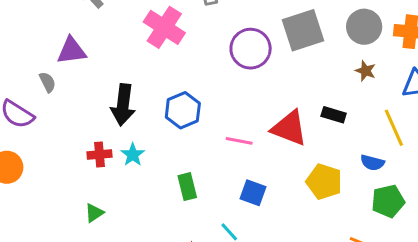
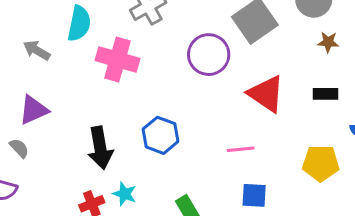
black rectangle: (334, 115) -> (325, 94), moved
red triangle: (289, 128) -> (266, 94), moved, turned 30
pink line: (239, 141) -> (241, 149), moved

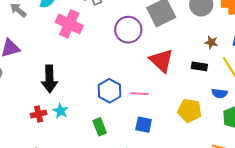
brown star: (328, 42) -> (211, 42), moved
blue hexagon: (161, 135) -> (109, 91), moved

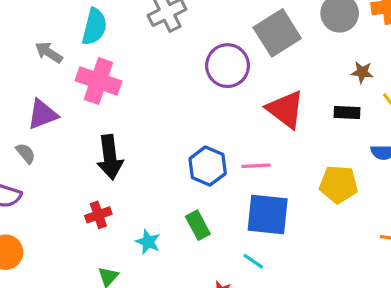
pink cross: (69, 24) -> (99, 81), moved
cyan star: (61, 111) -> (148, 242), moved
blue square: (144, 125) -> (268, 214), size x1.6

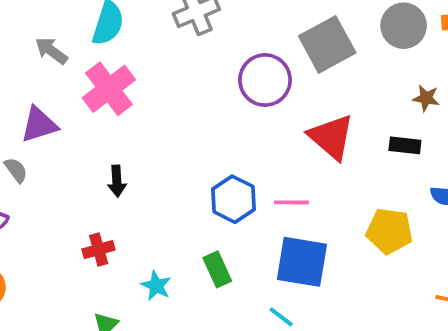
pink cross: (99, 81) -> (109, 89), turned 30
black arrow: (110, 157) -> (117, 181), size x0.6

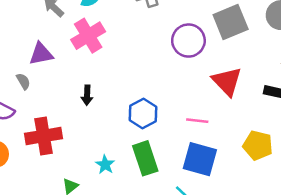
blue hexagon: (234, 199) -> (143, 114), moved
red cross: (99, 249) -> (44, 136), moved, size x1.8
green rectangle: (217, 269) -> (145, 158), size x1.5

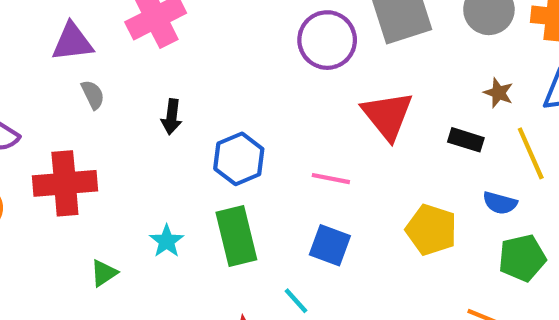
gray semicircle: (23, 81) -> (93, 95), moved
black arrow: (87, 95) -> (172, 117), moved
blue square: (200, 159) -> (330, 245), size x0.7

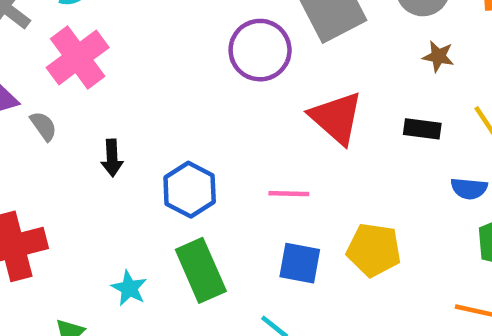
brown star: (499, 93) -> (438, 56), moved
gray semicircle: (93, 95) -> (43, 126), moved
yellow pentagon: (431, 230) -> (374, 250), moved

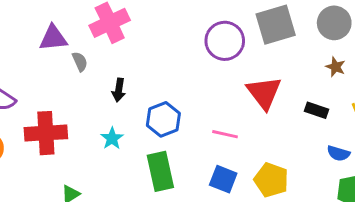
cyan star: (129, 288) -> (112, 138), moved

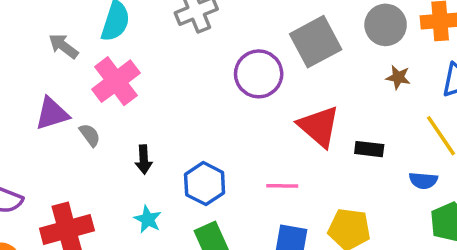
black rectangle: (317, 110) -> (369, 149), moved

